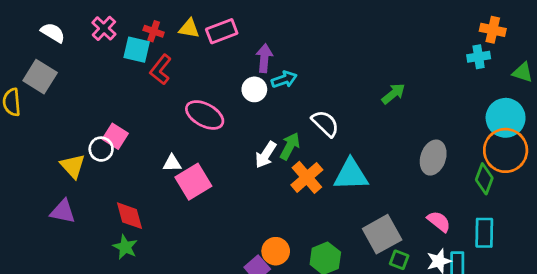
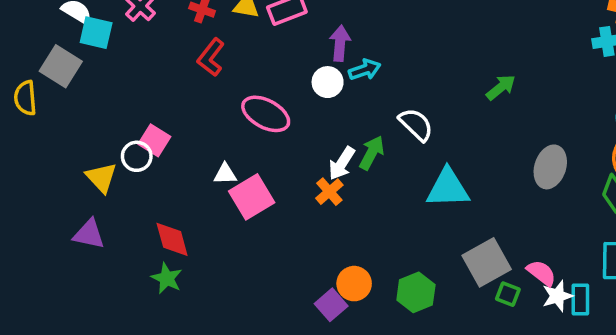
cyan square: (137, 50) -> (96, 33), moved
orange cross: (307, 177) -> (329, 192), moved, size x0.7
pink semicircle: (439, 221) -> (541, 273), moved

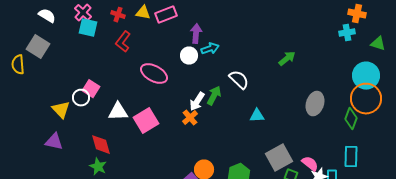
cyan square: (96, 33) -> (88, 28), moved
white triangle: (225, 174) -> (118, 112), moved, size x1.5
cyan triangle: (448, 188) -> (257, 116), size x0.6

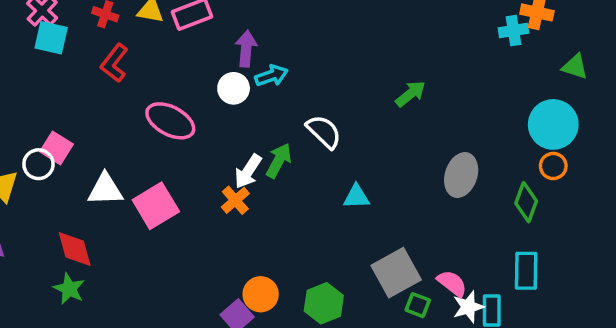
cyan cross: (347, 33) -> (513, 31), moved
orange circle: (366, 99) -> (553, 166), size x0.5

